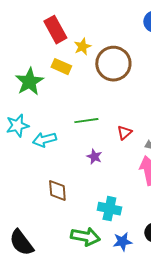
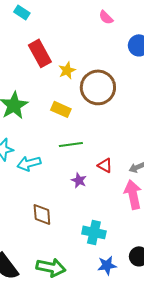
yellow rectangle: (61, 67) -> (61, 109), moved
red triangle: (124, 133) -> (105, 165), moved, turned -49
green arrow: (85, 237) -> (51, 267), moved

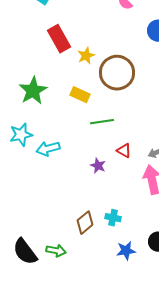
green line: (71, 144) -> (102, 122), moved
brown diamond: (42, 214) -> (85, 223), moved, turned 55
cyan cross: (94, 232) -> (113, 218), size x0.7
green arrow: (51, 267) -> (56, 251), moved, size x0.7

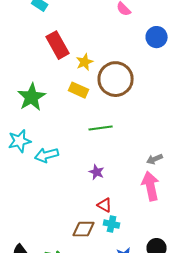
yellow rectangle: (80, 95) -> (79, 90), moved
red triangle: (124, 151) -> (105, 205), moved
brown diamond: (85, 223) -> (84, 229), turned 40

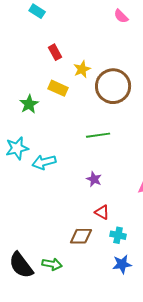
red rectangle: (58, 45) -> (55, 52), size x0.6
yellow rectangle: (79, 90) -> (58, 88), moved
green star: (32, 97) -> (29, 104), size x0.7
cyan cross: (112, 224) -> (118, 235), moved

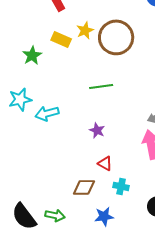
yellow star: (82, 69) -> (85, 30), moved
blue star: (122, 264) -> (104, 216), moved

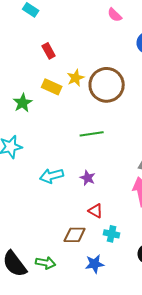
cyan arrow: (47, 113) -> (52, 176), moved

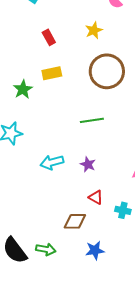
yellow star: (76, 78) -> (94, 30), moved
yellow rectangle: (52, 87) -> (52, 73), turned -36
cyan cross: (112, 234) -> (123, 210), moved

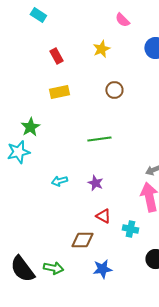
brown circle: (107, 71) -> (114, 90), size x0.5
green star: (23, 89) -> (30, 127), moved
cyan arrow: (52, 162) -> (59, 181), size x0.7

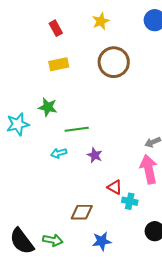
brown circle: (114, 90) -> (114, 62), size x1.8
green star: (30, 127) -> (48, 107), moved, turned -30
green line: (99, 139) -> (77, 129), moved
red triangle: (103, 216) -> (115, 187), moved

